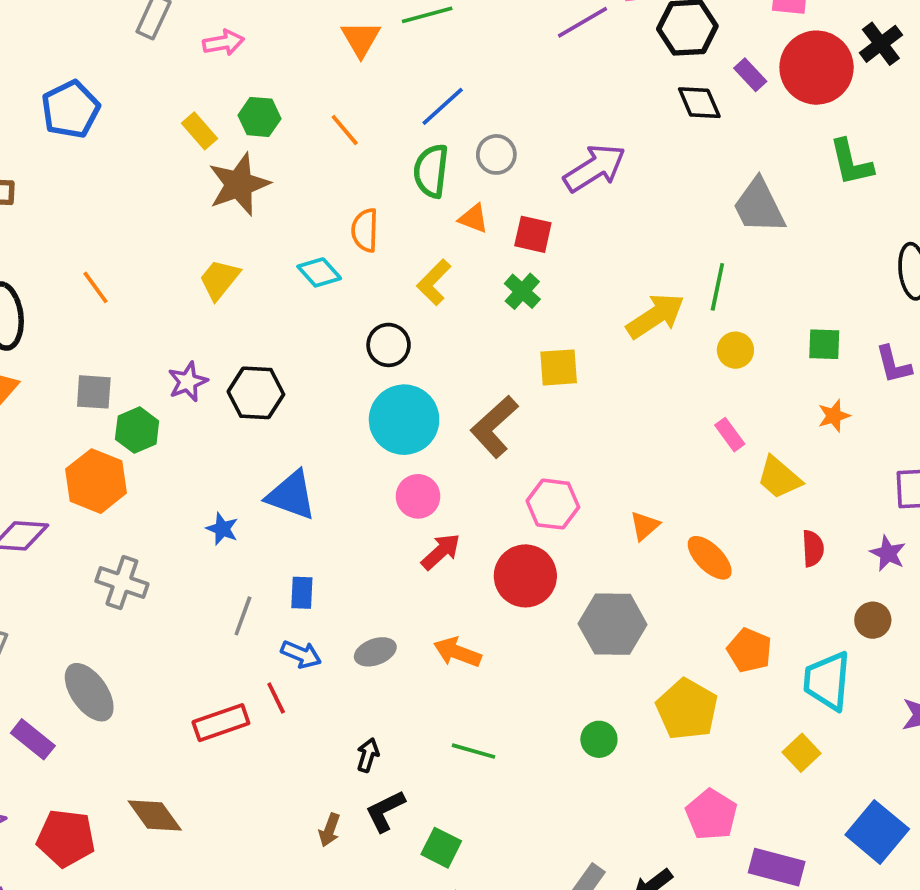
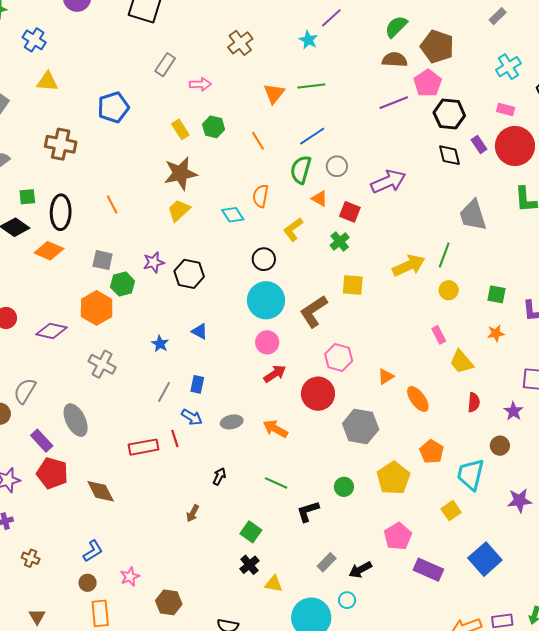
brown star: (239, 184) -> (180, 173), moved
blue triangle: (291, 495) -> (200, 331), size x0.6
black L-shape: (385, 811) -> (308, 511), moved
red pentagon: (66, 838) -> (52, 473), moved

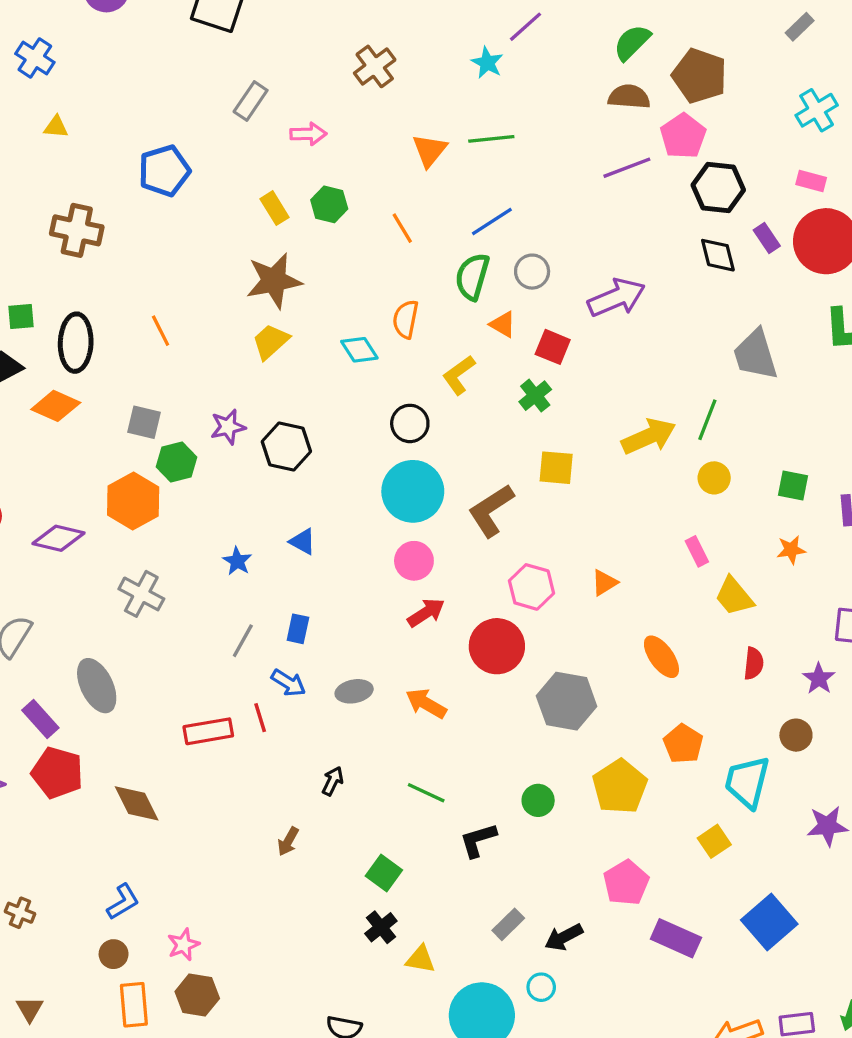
yellow triangle: (47, 82) -> (56, 127), size x0.7
orange triangle: (386, 377) -> (604, 583), moved
brown hexagon: (169, 602) -> (197, 995), moved

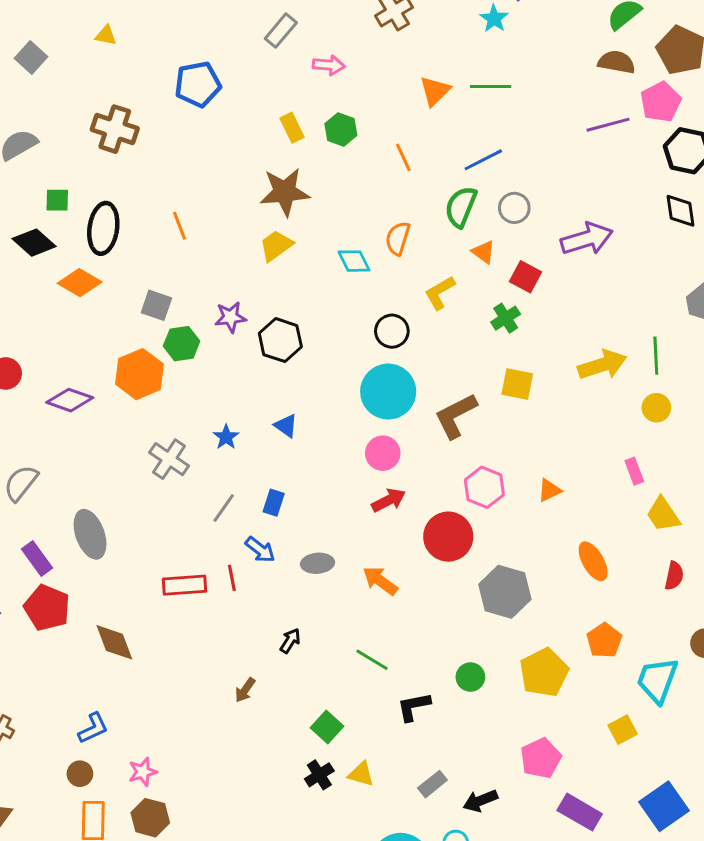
green line: (707, 420) -> (656, 356), turned -30
gray cross: (141, 594) -> (169, 459), moved
yellow triangle: (420, 959) -> (361, 774), moved

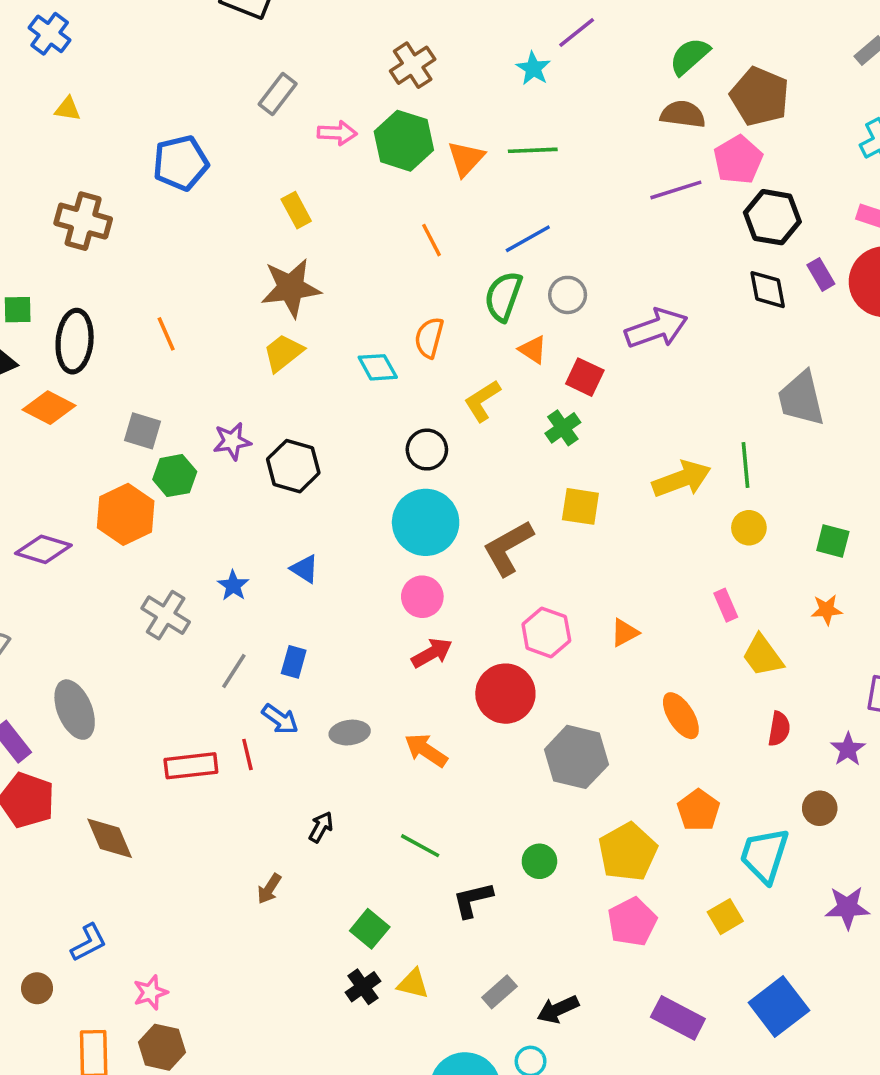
green hexagon: (341, 130) -> (404, 141), moved, size x1.5
pink pentagon: (541, 758) -> (632, 922), moved
brown circle: (80, 774) -> (37, 988), moved

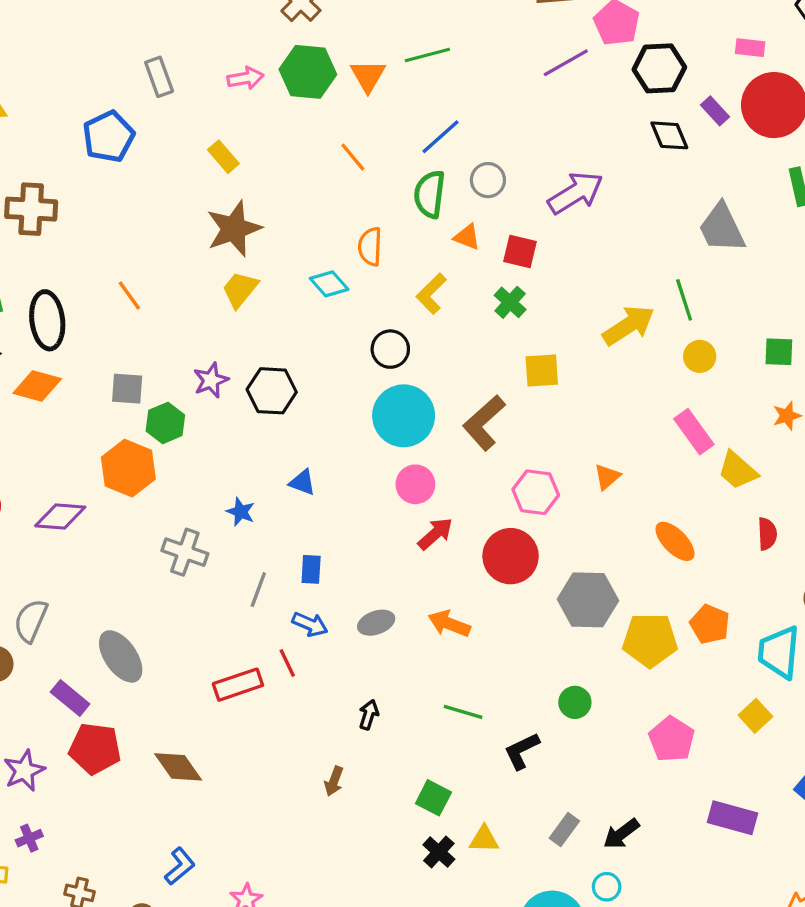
gray rectangle: (278, 94) -> (159, 77), moved, turned -45
pink rectangle: (726, 605) -> (694, 432), size x1.5
yellow pentagon: (628, 852) -> (650, 640), moved, turned -30

